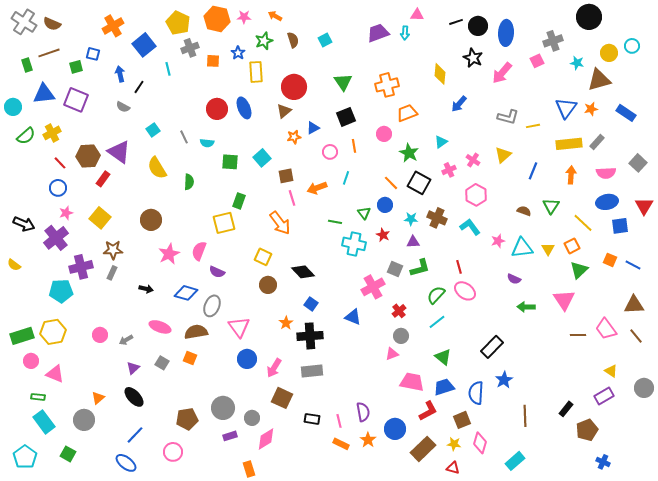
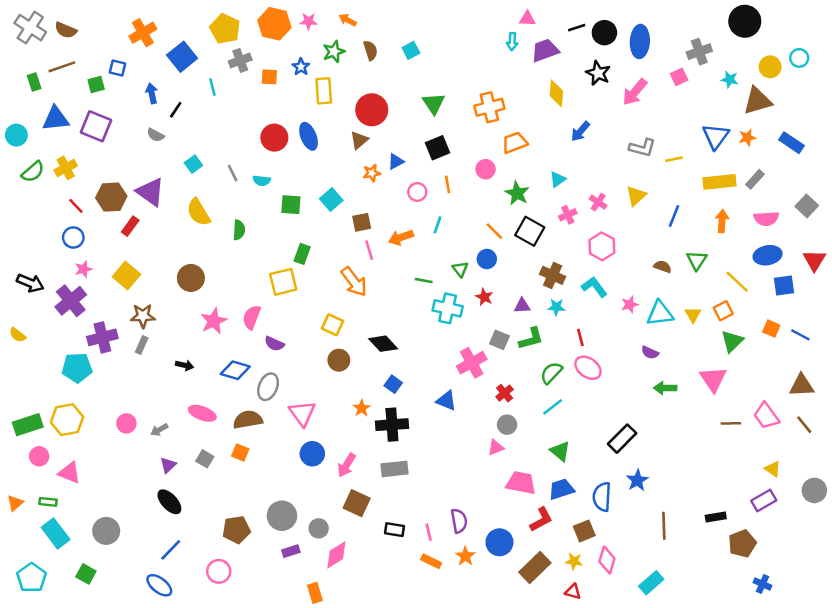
purple trapezoid: (378, 33) -> (545, 50), moved
cyan star: (411, 219) -> (556, 307), moved
orange triangle: (98, 398) -> (15, 503), moved
black rectangle: (566, 409) -> (716, 517), turned 42

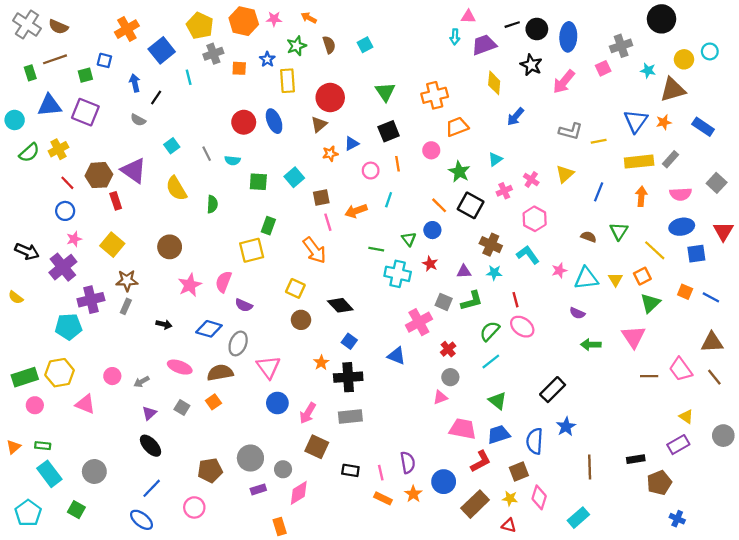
red rectangle: (130, 226) -> (116, 201), turned -54
orange square: (240, 452) -> (213, 402), turned 32
pink triangle: (69, 473) -> (85, 404), moved

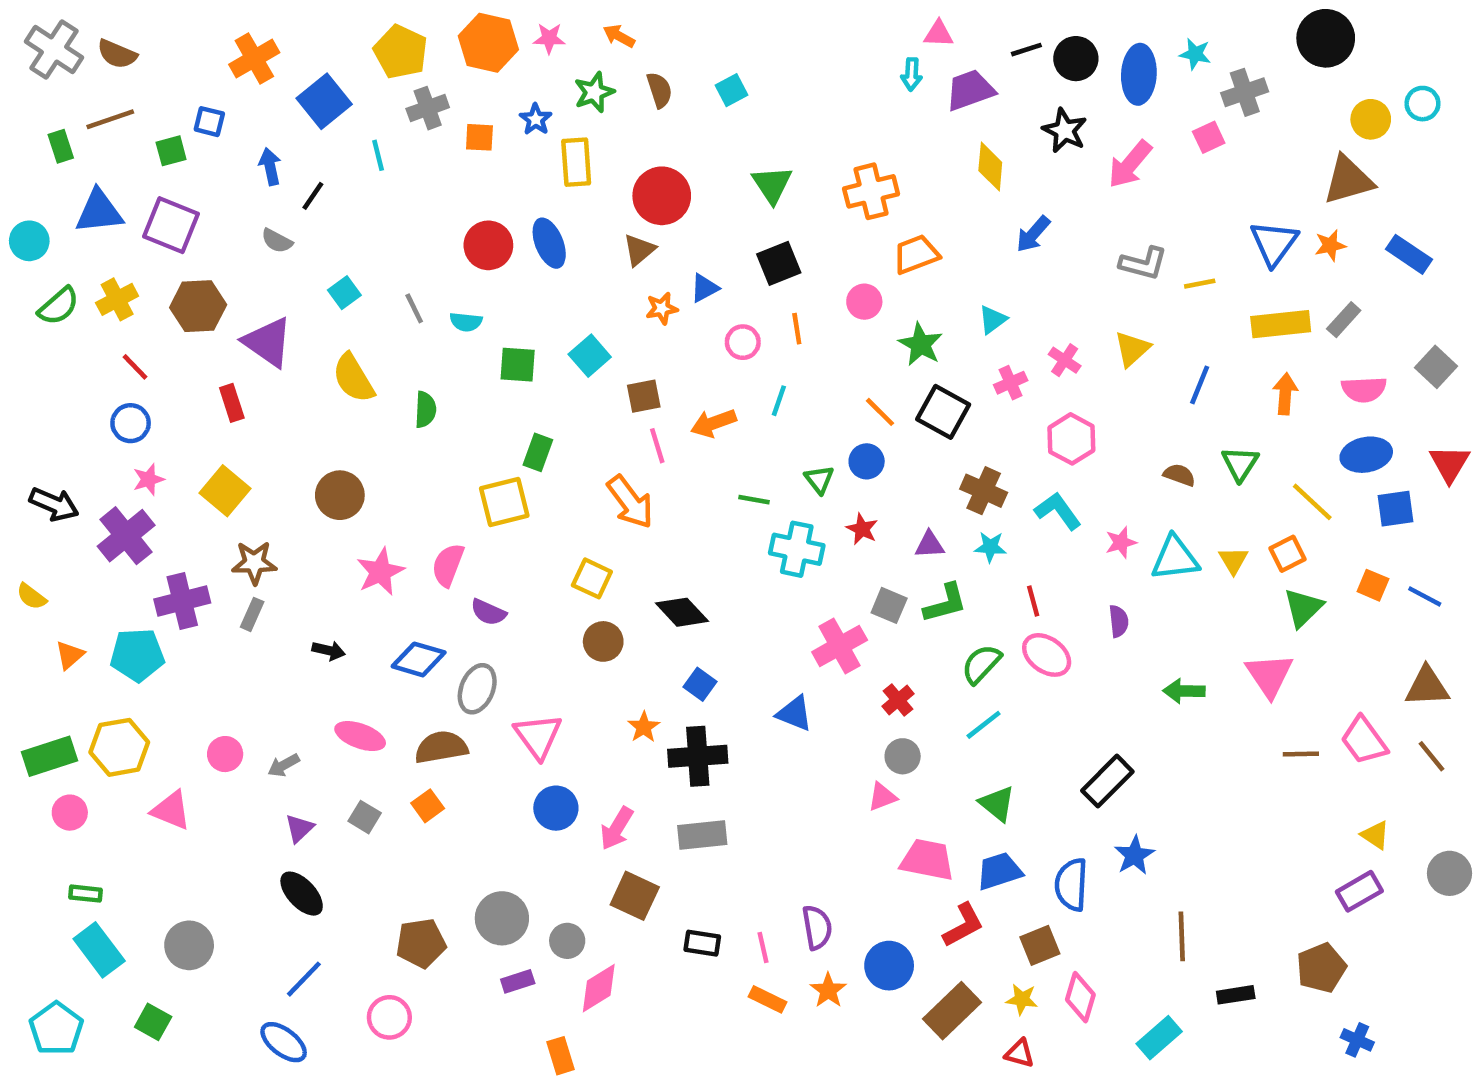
cyan star: (648, 71) -> (1195, 54), moved
brown hexagon: (99, 175) -> (198, 306), moved
purple semicircle: (577, 313) -> (1119, 621), moved, turned -120
orange triangle: (13, 447) -> (70, 655), moved
black rectangle: (636, 459) -> (1236, 995), moved

